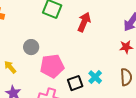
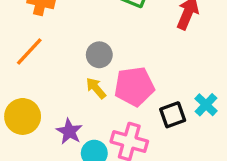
yellow arrow: (10, 67) -> (96, 88), moved

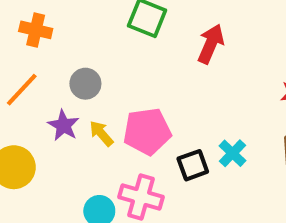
gray circle: (99, 55) -> (85, 84), moved
purple star: (69, 131) -> (64, 125), moved

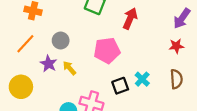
pink pentagon: (147, 131) -> (107, 50), moved

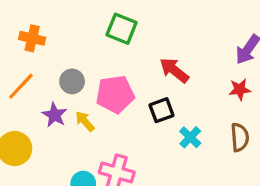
red arrow: (130, 18) -> (174, 70), moved, turned -75
pink pentagon: (107, 50) -> (115, 94), moved
black square: (120, 86) -> (161, 110), moved

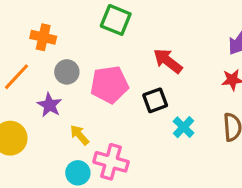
orange cross: (32, 38) -> (43, 37), moved
yellow arrow: (85, 121) -> (79, 135), moved

